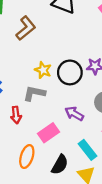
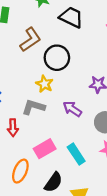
black circle: (70, 72) -> (57, 58), moved
purple arrow: (74, 114) -> (72, 109), moved
cyan rectangle: (87, 150) -> (76, 154), moved

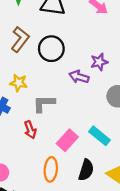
yellow star: (44, 84) -> (19, 83), moved
purple arrow: (72, 109) -> (79, 77), moved

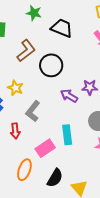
gray L-shape: (44, 103) -> (33, 111), turned -65
cyan rectangle: (100, 136) -> (67, 135), moved, turned 30

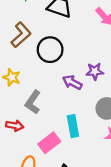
red arrow: (15, 131) -> (15, 126), turned -70

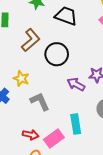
gray L-shape: (33, 102) -> (40, 101), turned 120
red arrow: (15, 126) -> (31, 135), moved

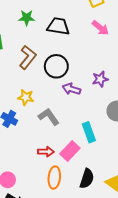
purple arrow: (76, 84) -> (71, 89), moved

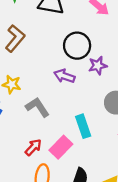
black circle: (56, 66) -> (77, 46), moved
red arrow: (46, 152) -> (33, 147), turned -49

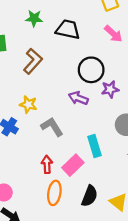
red arrow: (33, 147) -> (47, 164), turned -48

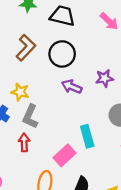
black circle: (91, 70) -> (62, 54), moved
gray L-shape: (52, 127) -> (30, 117), moved, turned -125
red arrow: (47, 164) -> (24, 142), moved

